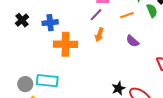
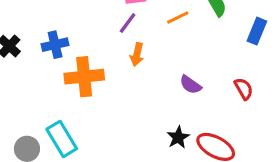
purple semicircle: (132, 41) -> (190, 85), moved
cyan rectangle: (47, 81) -> (62, 139), turned 60

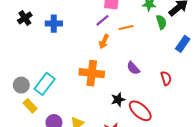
orange line: (178, 18) -> (126, 28), moved
orange cross: (84, 77) -> (92, 73), moved
cyan rectangle: (62, 139) -> (45, 84), turned 55

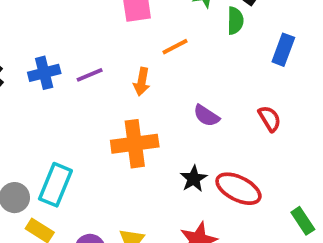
purple line: (103, 20) -> (90, 75), moved, turned 32
green semicircle: (161, 22) -> (235, 21), turned 32

